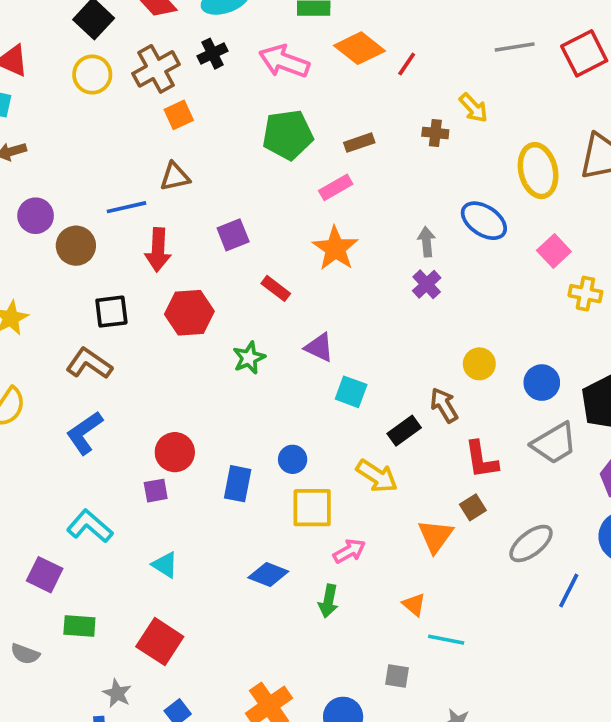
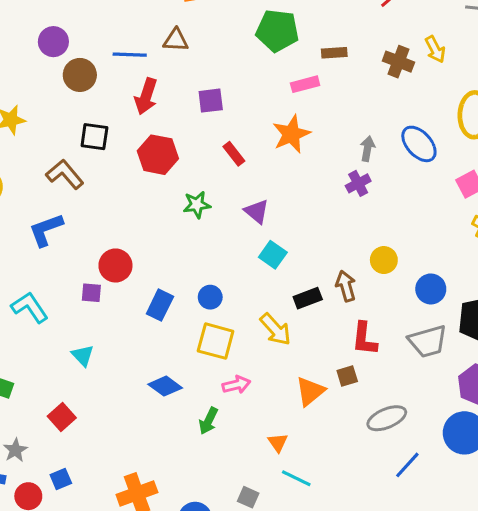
brown cross: (435, 133) -> (398, 62), size x1.4
red square: (160, 642) -> (62, 417), size x0.7

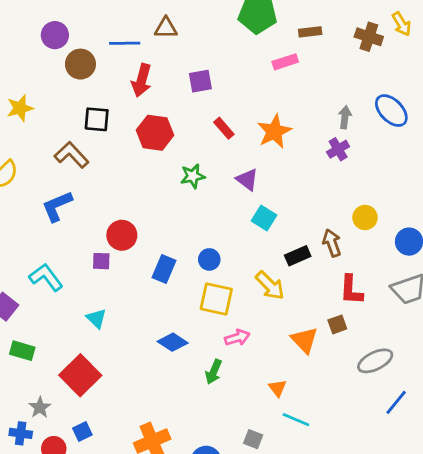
orange star: (291, 134) -> (274, 131), moved
orange triangle: (310, 391) -> (304, 340), turned -32
red square: (62, 417) -> (80, 375), size x1.6

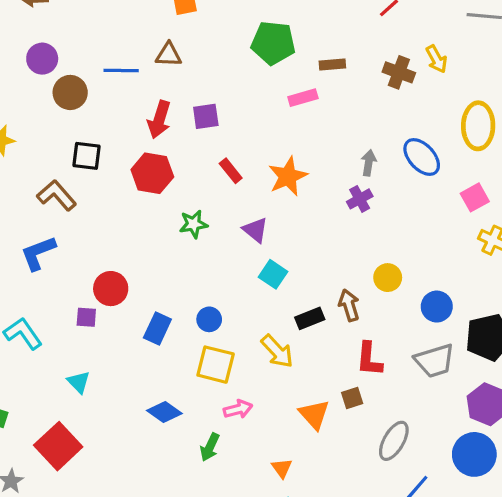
red arrow: (142, 80) -> (159, 119), moved
gray ellipse: (375, 361) -> (394, 441), turned -36

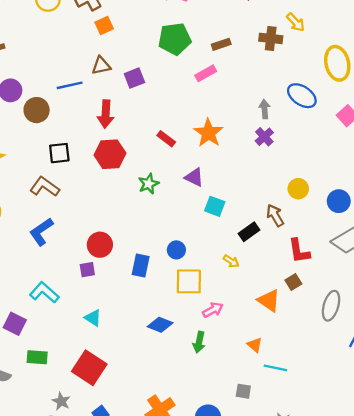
purple square: (206, 116) -> (134, 78), moved
yellow arrow: (277, 351) -> (231, 261), size x0.6

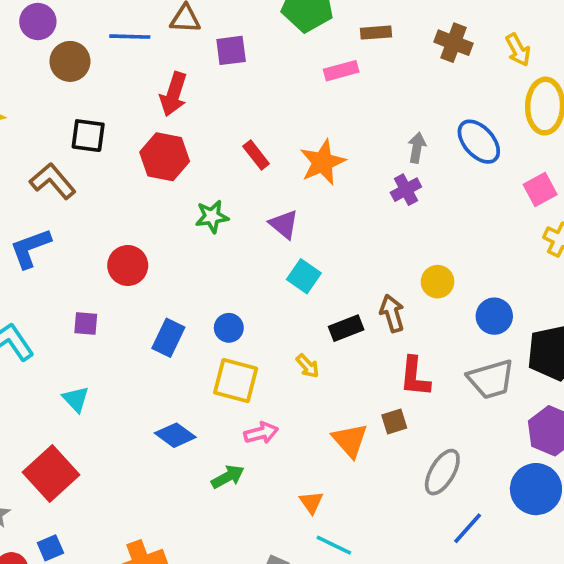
yellow arrow: (296, 22) -> (518, 50), moved
red circle: (100, 245) -> (128, 265), moved
green arrow: (199, 342) -> (228, 477), turned -144

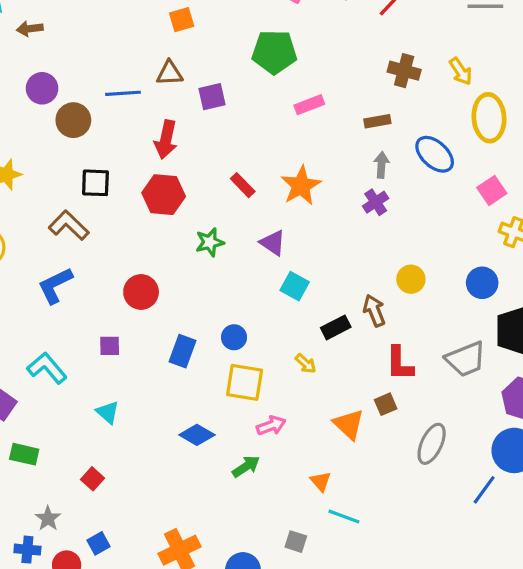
brown rectangle: (376, 33) -> (377, 121), moved
blue circle: (494, 316) -> (482, 283), moved
red square: (51, 473) -> (93, 479), size x0.5
blue line: (468, 528) -> (484, 490), moved

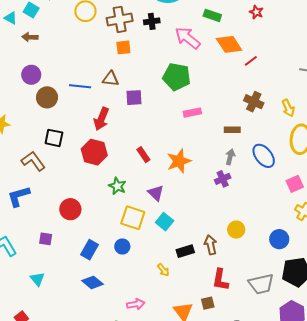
green star: (210, 242) -> (117, 186), turned 30
yellow square: (245, 382) -> (133, 218), moved
blue diamond: (197, 435) -> (93, 282), moved

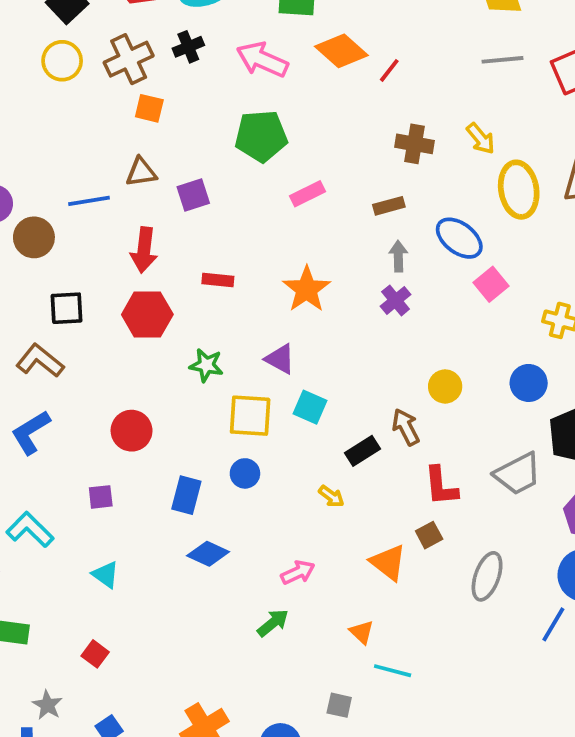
orange square: (123, 47) -> (149, 108), turned 35
red rectangle: (143, 155) -> (218, 280), moved, turned -35
pink square: (295, 184) -> (491, 284), moved

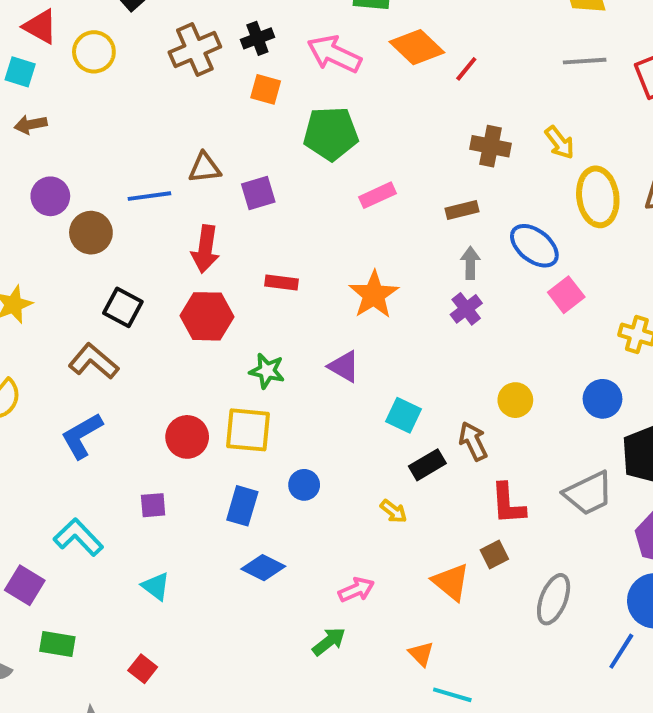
yellow circle: (62, 61) -> (94, 52), moved
orange square: (149, 108) -> (266, 89), moved
black square: (67, 308) -> (123, 307), turned 30
cyan square: (310, 407) -> (404, 415), moved
yellow square: (250, 416) -> (248, 430), moved

